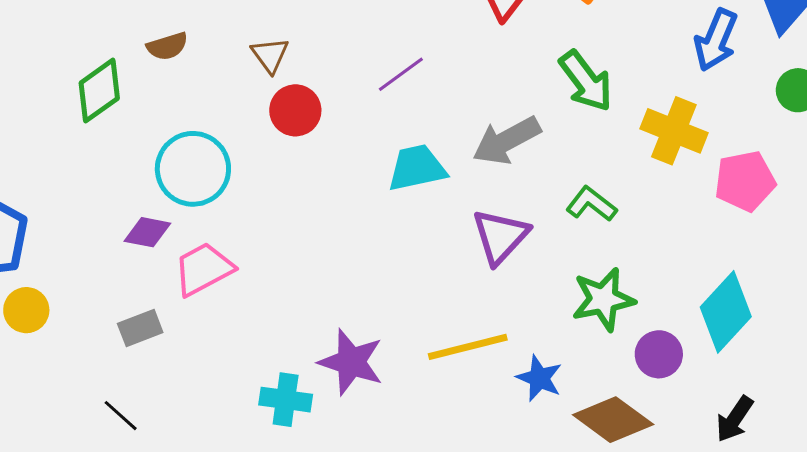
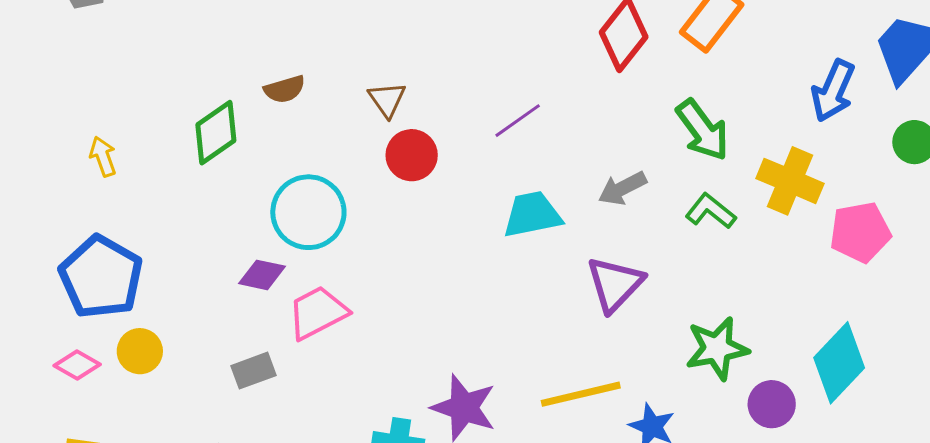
gray arrow: (507, 141) -> (622, 188), size x0.7
green L-shape: (591, 204) -> (711, 211), moved

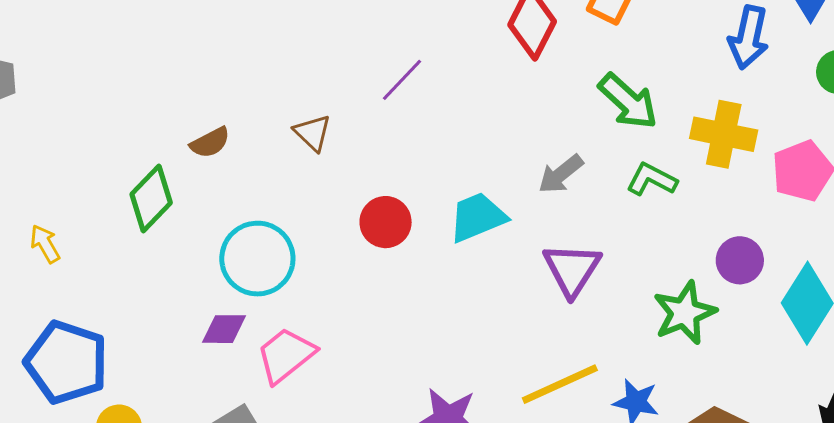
purple line: (518, 121) -> (402, 80), moved
red circle: (412, 155) -> (386, 222), moved
purple circle: (772, 404) -> (740, 260), moved

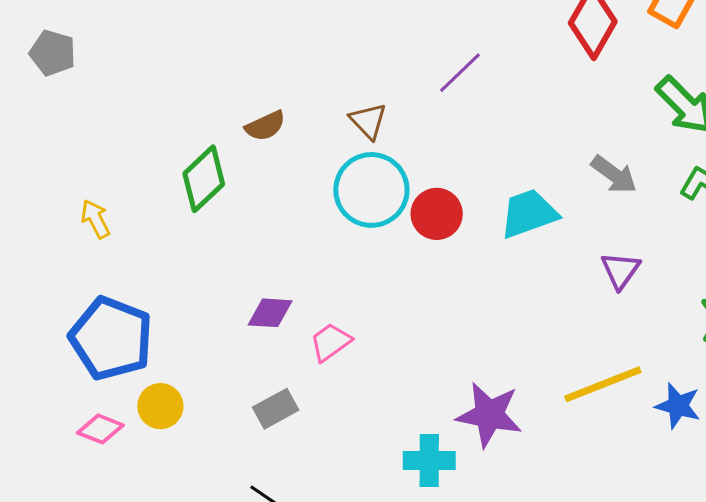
gray arrow: (561, 174) -> (614, 174), turned -108
cyan circle: (257, 259) -> (371, 190), moved
purple triangle: (572, 269) -> (621, 270), size x0.7
pink trapezoid: (286, 355) -> (331, 342), size x0.7

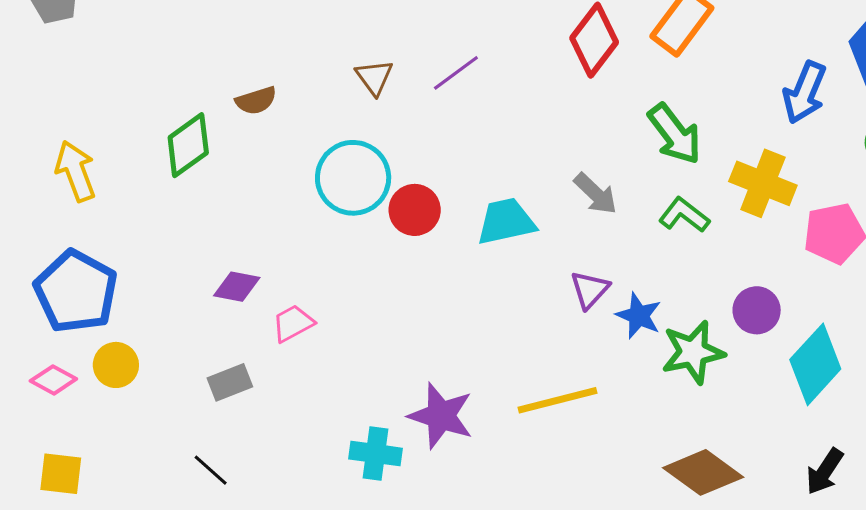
brown triangle: (368, 121) -> (374, 77), moved
yellow arrow: (96, 219) -> (76, 171), size x1.5
blue star: (678, 406) -> (639, 316), moved

